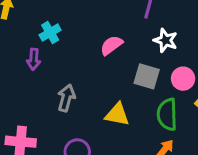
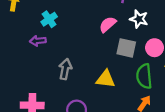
pink semicircle: (111, 45) -> (108, 24), moved
purple arrow: (34, 59) -> (38, 41), turned 84

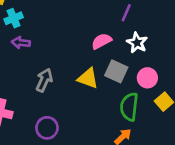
cyan cross: (49, 19) -> (14, 18), moved
yellow triangle: (106, 79) -> (88, 78), moved

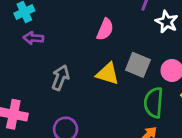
pink semicircle: (101, 41) -> (105, 29), moved, turned 144
white star: (137, 43) -> (167, 22), moved

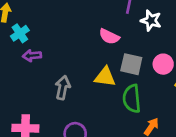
pink semicircle: (105, 29) -> (109, 36), moved, turned 102
green semicircle: (154, 103) -> (132, 99), moved

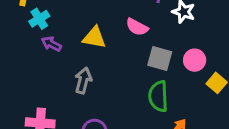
purple arrow: (32, 56) -> (51, 44), turned 30
yellow triangle: (105, 77) -> (94, 38), moved

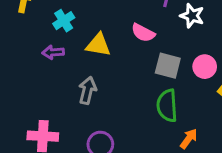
cyan cross: (39, 19) -> (64, 21), moved
purple arrow: (51, 44) -> (53, 52), turned -30

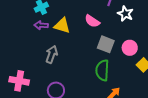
purple arrow: (53, 52) -> (41, 25), moved

